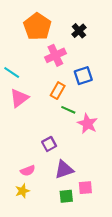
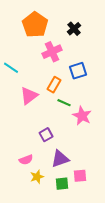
pink triangle: (19, 98) -> (29, 96), moved
yellow star: (22, 191) -> (37, 177), moved

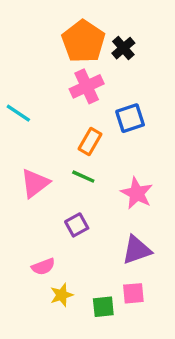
orange pentagon: (35, 25) -> (83, 41), moved
pink triangle: (29, 96) -> (35, 183), moved
green line: (64, 103) -> (83, 177), moved
purple triangle: (60, 159) -> (137, 250), moved

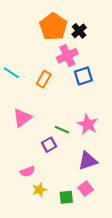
pink cross: (87, 86) -> (67, 56), moved
orange rectangle: (90, 141) -> (44, 79), moved
green line: (83, 177) -> (62, 130), moved
pink square: (133, 293) -> (86, 189), turned -32

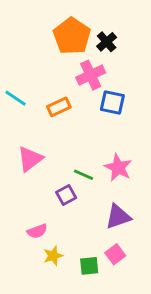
blue square: (83, 76) -> (112, 102), turned 30
orange rectangle: (44, 79) -> (59, 107), turned 35

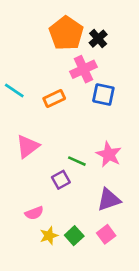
green square: (89, 266) -> (74, 236), moved, turned -36

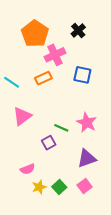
orange pentagon: (66, 33) -> (35, 34), moved
pink cross: (83, 69) -> (55, 55), moved
cyan line: (14, 91) -> (12, 82), moved

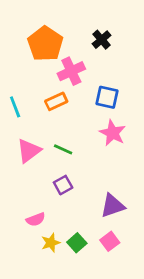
cyan line: (12, 82) -> (15, 107), turned 35
pink star: (87, 123) -> (112, 133), moved
green line: (61, 128) -> (63, 149), moved

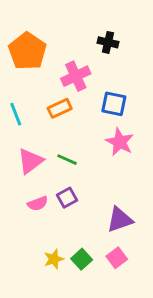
black cross: (102, 40) -> (108, 42), turned -36
orange pentagon: (45, 44) -> (27, 51), moved
pink semicircle: (36, 219) -> (38, 203), moved

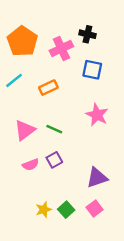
pink cross: (76, 76) -> (61, 48), moved
blue square: (114, 104) -> (92, 70), moved
cyan line: (16, 114) -> (14, 80), moved, turned 72

